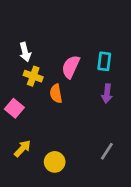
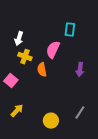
white arrow: (25, 52) -> (19, 39), turned 32
cyan rectangle: (104, 61) -> (70, 30), moved
yellow circle: (55, 162) -> (51, 121), moved

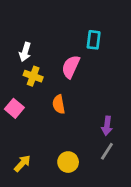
orange semicircle: (42, 70) -> (59, 104), moved
purple arrow: (80, 70) -> (107, 126), moved
yellow arrow: (17, 111) -> (22, 163), moved

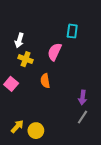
yellow circle: (68, 162) -> (36, 131), moved

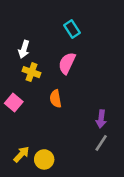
cyan rectangle: (72, 31) -> (72, 29), moved, turned -40

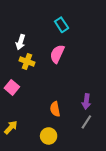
orange semicircle: (56, 99) -> (55, 109), moved
yellow arrow: (21, 154) -> (11, 127), moved
yellow circle: (44, 159) -> (49, 136), moved

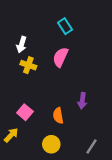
pink square: (12, 87) -> (25, 112), moved
purple arrow: (86, 101) -> (82, 101), moved
gray line: (86, 122) -> (91, 147), moved

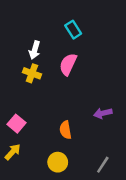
white arrow: (21, 44) -> (35, 50), moved
purple arrow: (82, 101) -> (103, 113), moved, turned 70
pink square: (25, 112) -> (17, 124), moved

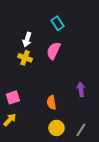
purple arrow: (103, 113) -> (81, 89), turned 96
pink square: (17, 124) -> (13, 97), turned 32
yellow circle: (58, 162) -> (57, 128), moved

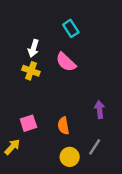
pink semicircle: (53, 51) -> (66, 62), turned -72
pink square: (13, 97) -> (28, 123), moved
gray line: (81, 130) -> (95, 147), moved

